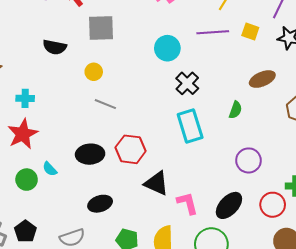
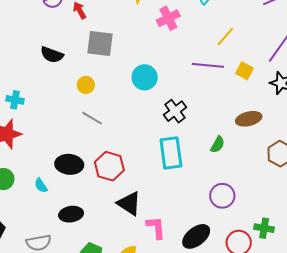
cyan circle: (167, 48) -> (145, 77), moved
cyan semicircle: (50, 169) -> (41, 185), moved

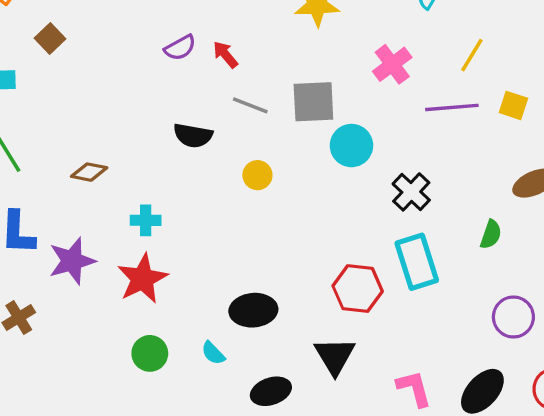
pink cross: (168, 18) -> (392, 64), moved
gray square: (100, 44) -> (313, 102), moved
gray line: (92, 118) -> (250, 105), moved
red hexagon: (109, 166) -> (358, 289), moved
black triangle: (129, 203) -> (335, 356), moved, turned 36

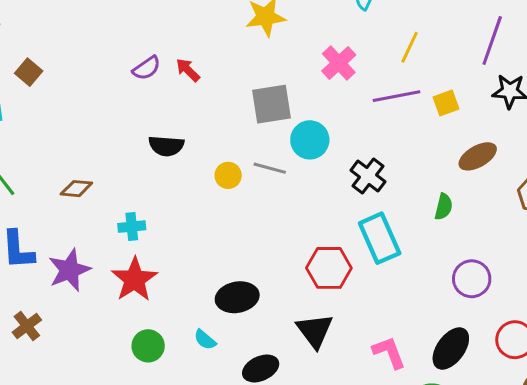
gray line: (250, 105) -> (270, 168), moved
yellow square: (513, 105) -> (446, 103), moved, turned -32

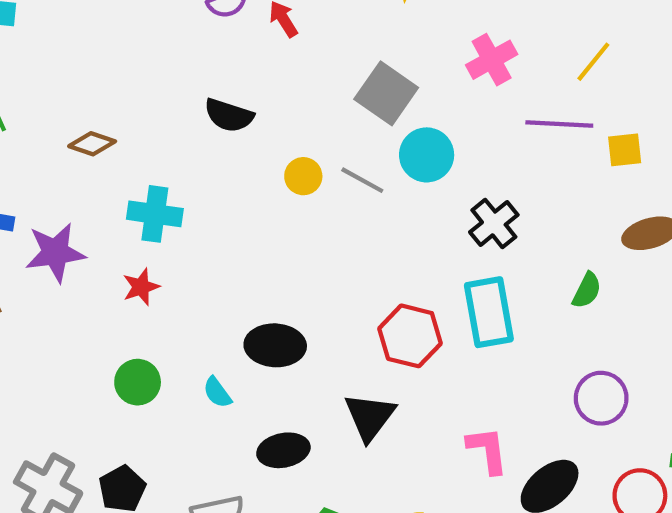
gray square: (271, 104) -> (386, 93), turned 30
cyan cross: (132, 227) -> (155, 214), size x1.4
red star: (134, 279) -> (141, 287), size x0.6
pink L-shape: (389, 352) -> (487, 450), moved

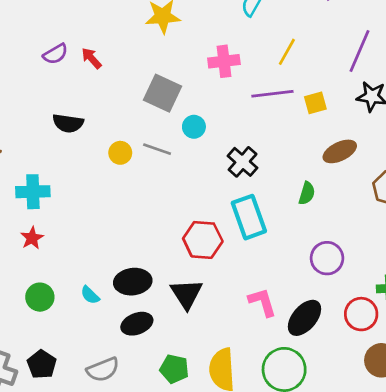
pink cross: (492, 60) -> (224, 61), turned 32
cyan circle: (427, 155) -> (194, 127), size x0.7
black ellipse: (275, 345) -> (133, 282), moved

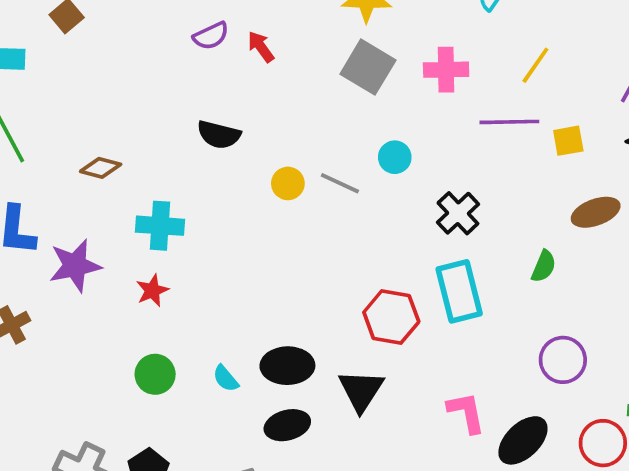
gray square: (163, 93) -> (368, 67), moved

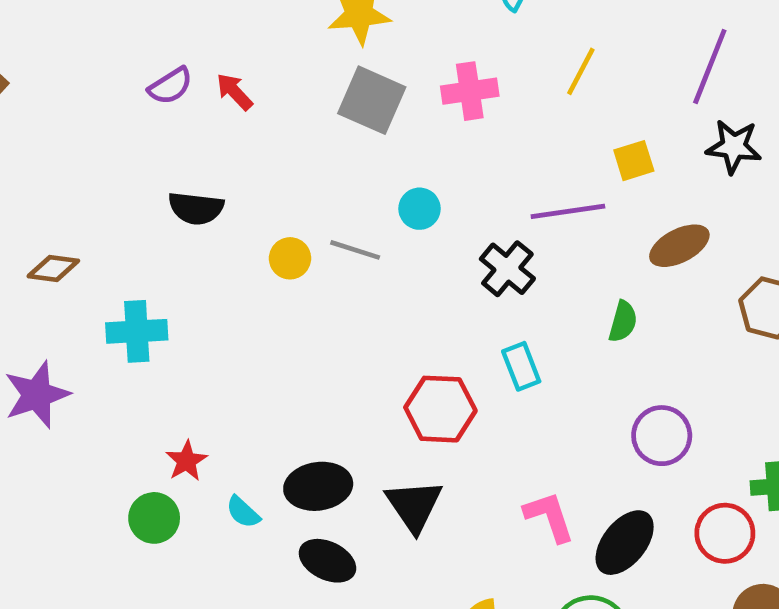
purple line: (509, 122) -> (568, 211), moved
red star: (152, 291) -> (186, 461), moved
cyan rectangle: (459, 291) -> (521, 366), size x0.6
black ellipse: (287, 425) -> (327, 561), turned 48

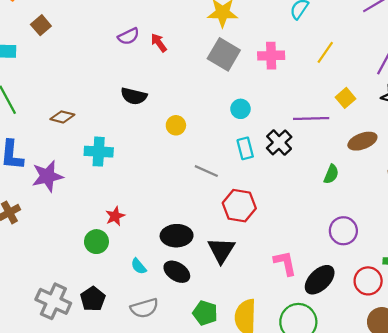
yellow square: (634, 161) -> (345, 98), turned -30
gray line: (355, 250) -> (206, 171), moved
cyan rectangle: (521, 366) -> (245, 148), moved
cyan semicircle: (243, 512) -> (139, 266), moved

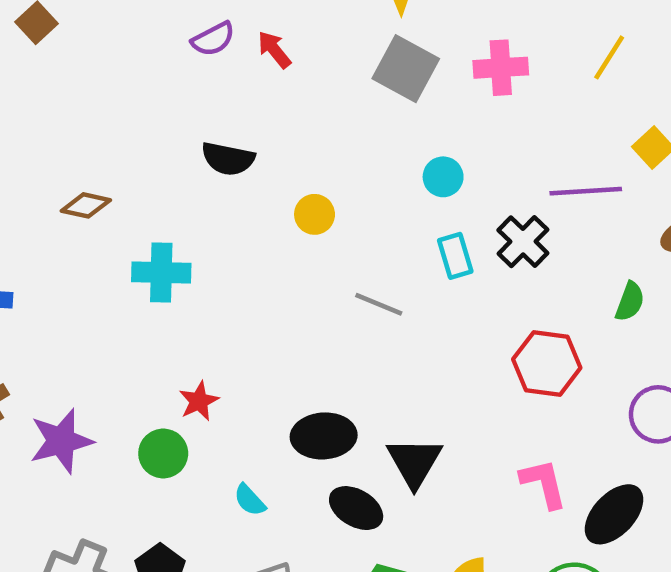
purple star: (47, 176) -> (61, 441), moved
red hexagon: (239, 206) -> (547, 364), moved
black ellipse: (177, 272) -> (356, 508), moved

